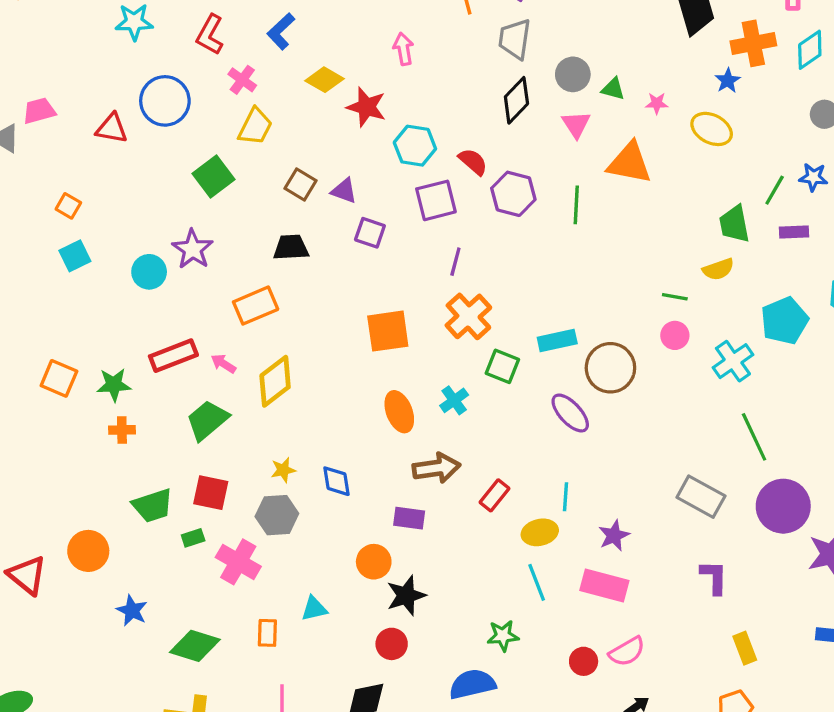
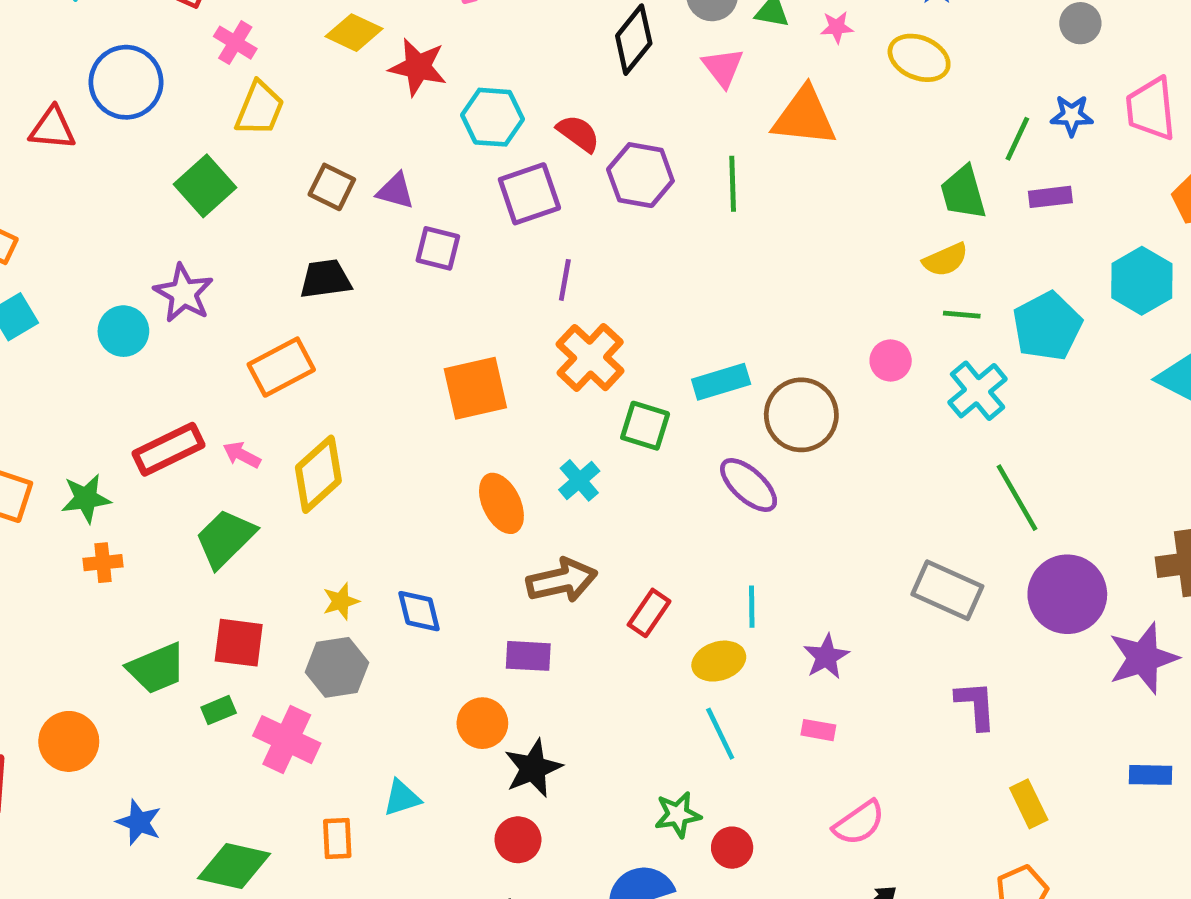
green line: (675, 297) -> (962, 315), moved
pink rectangle: (604, 585) -> (818, 730), size x0.5
red circle: (584, 661) -> (732, 848), moved

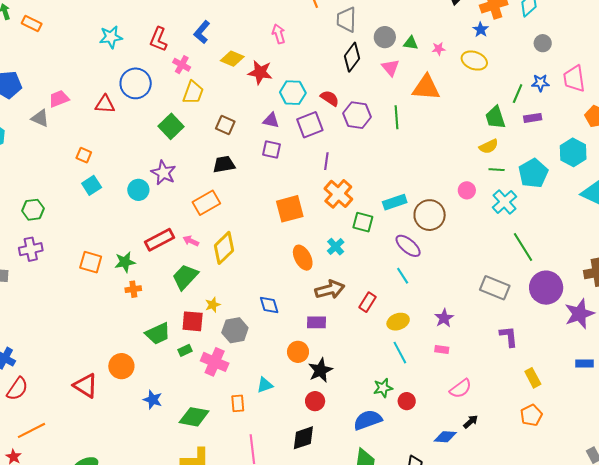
purple triangle: (395, 191) -> (271, 120), moved
yellow star: (341, 601) -> (213, 305), moved
cyan line: (752, 607) -> (403, 276), moved, turned -30

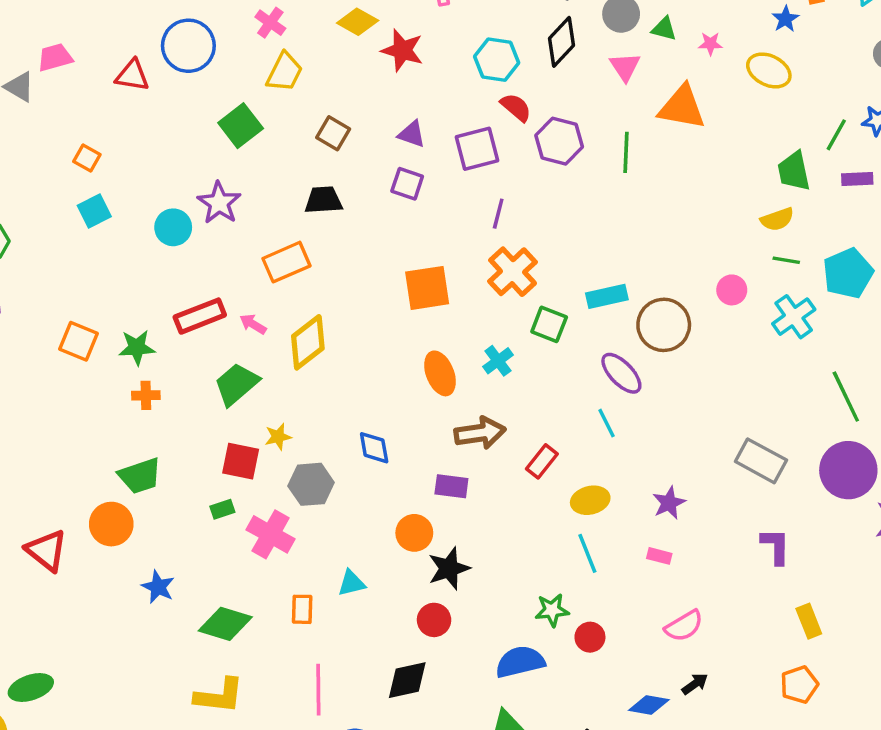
cyan hexagon: (293, 93) -> (497, 60), moved
green line: (523, 247) -> (846, 397), moved
green trapezoid: (158, 334) -> (140, 476), moved

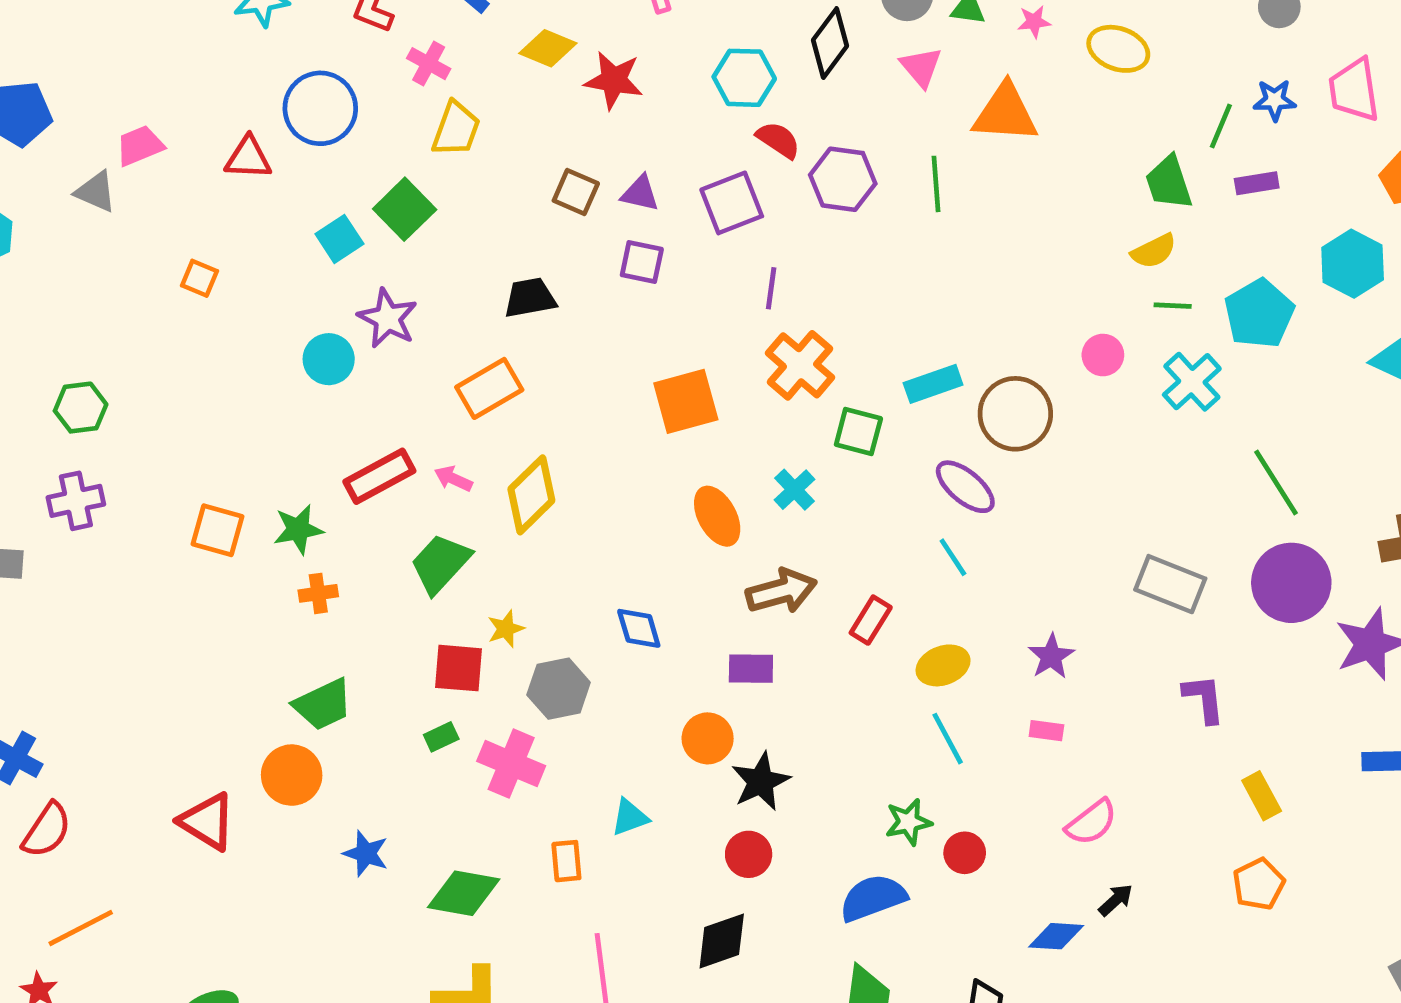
brown square: (333, 133) -> (576, 192), moved
cyan square: (94, 211) -> (339, 239), moved

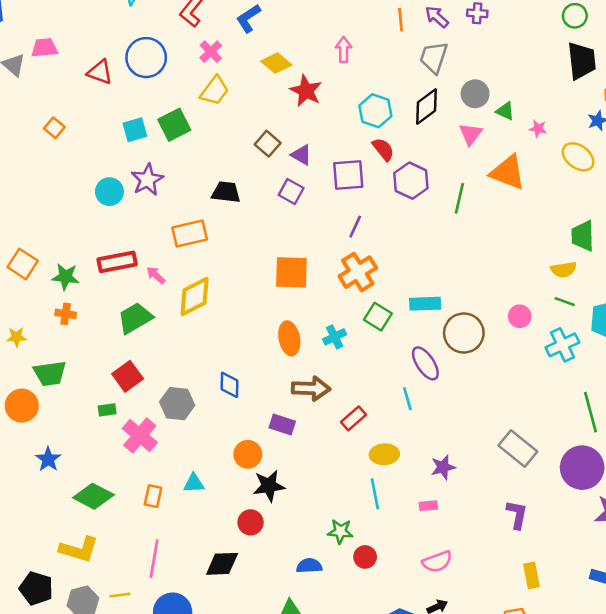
yellow star: (506, 629) -> (16, 337), moved
red square: (459, 668) -> (128, 376), turned 32
pink rectangle: (1046, 731) -> (428, 506), turned -30
blue semicircle: (873, 898) -> (309, 566), size x0.7

